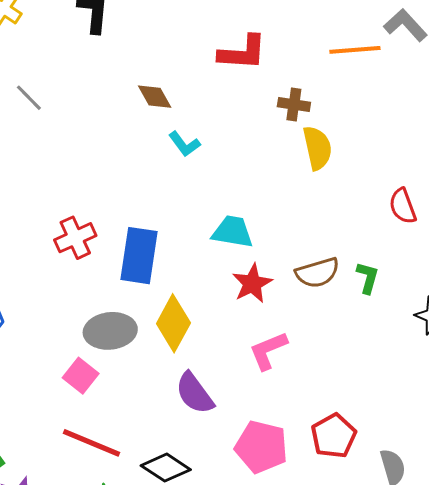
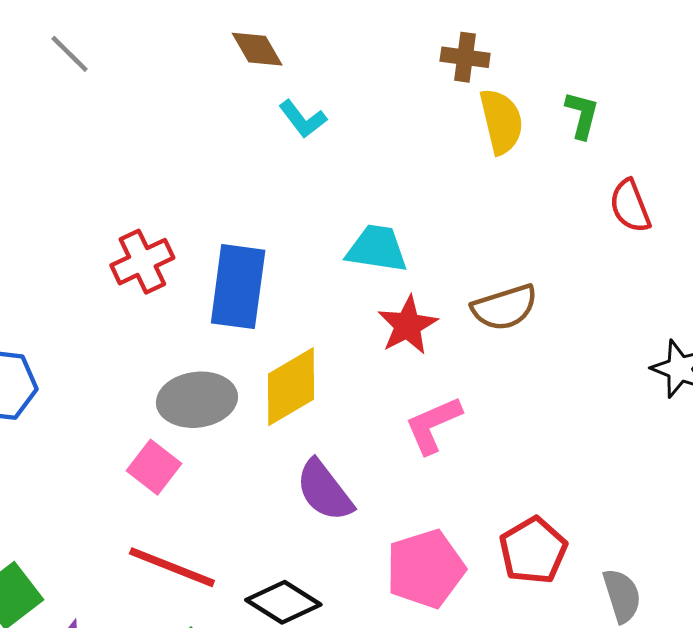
green L-shape: (368, 278) -> (582, 115), moved
yellow diamond: (173, 323) -> (291, 387), turned 32
pink pentagon: (261, 447) -> (425, 569), turned -30

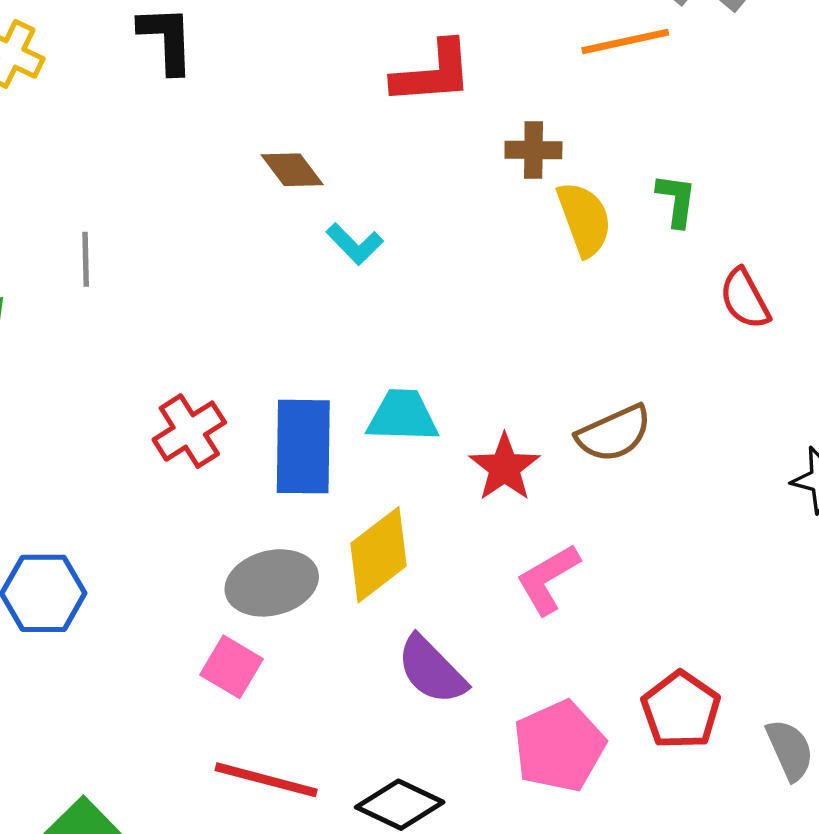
gray line: (70, 54) -> (86, 259), moved, turned 51
cyan trapezoid: (377, 249) -> (403, 416), moved

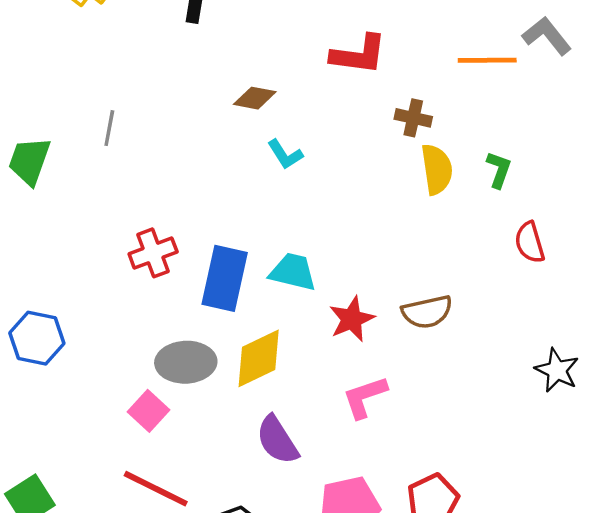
brown diamond: (292, 170) -> (255, 98), turned -54

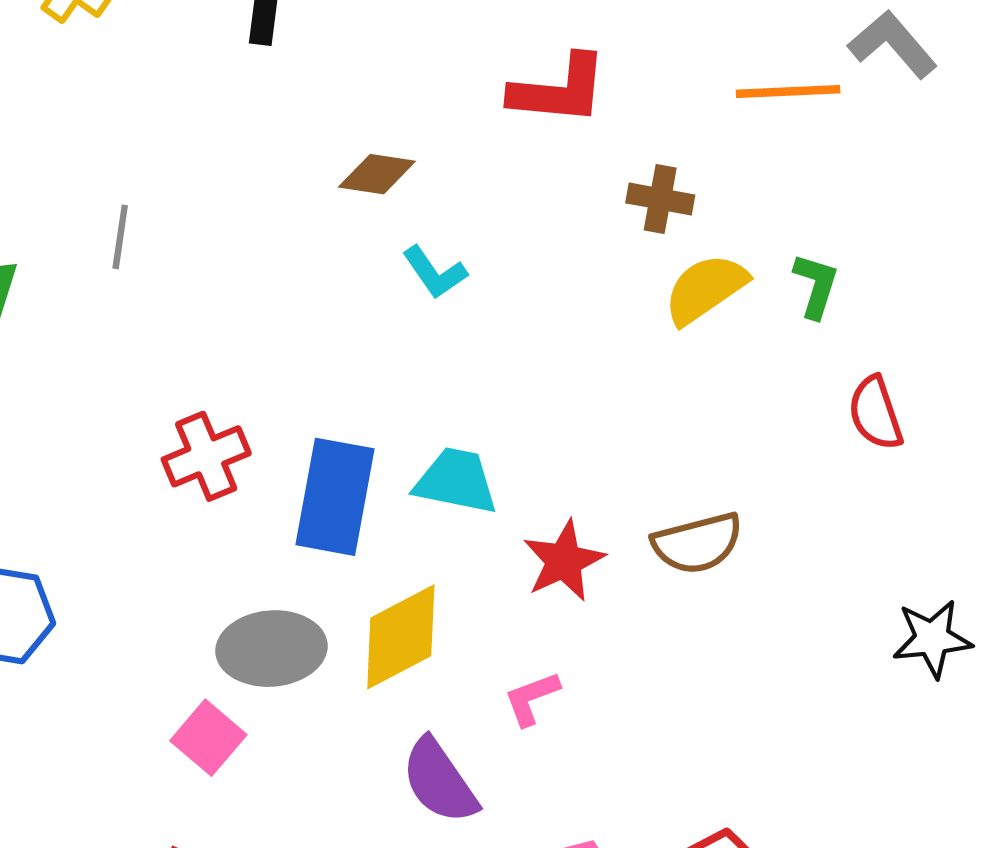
yellow semicircle: (437, 169) -> (705, 289), turned -114
black star: (557, 370) -> (932, 639), turned -30
pink L-shape: (365, 397) -> (532, 698), moved, size x0.7

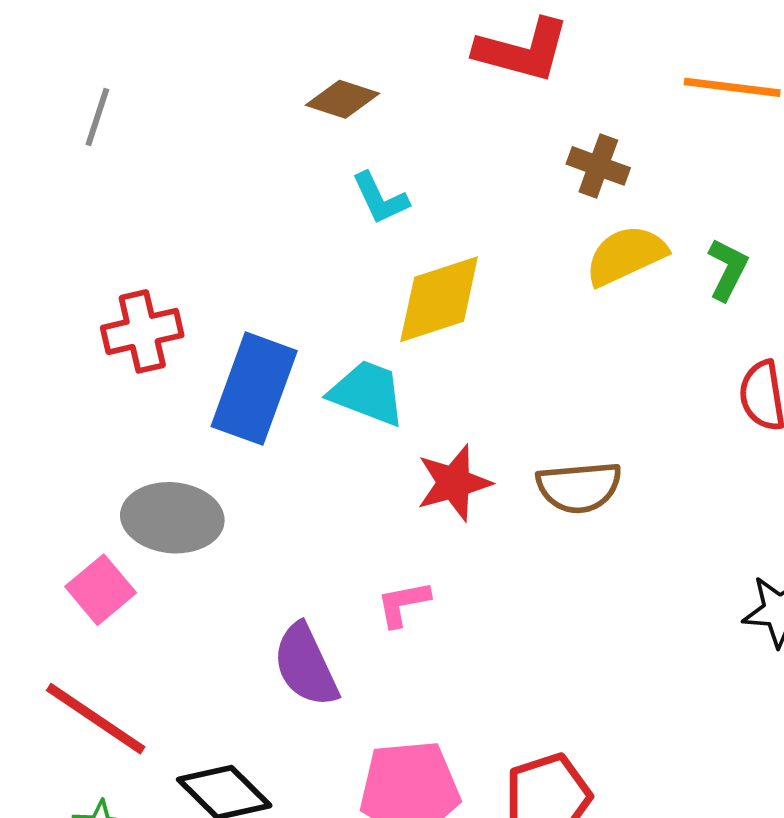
yellow diamond: (401, 637) -> (439, 299), moved

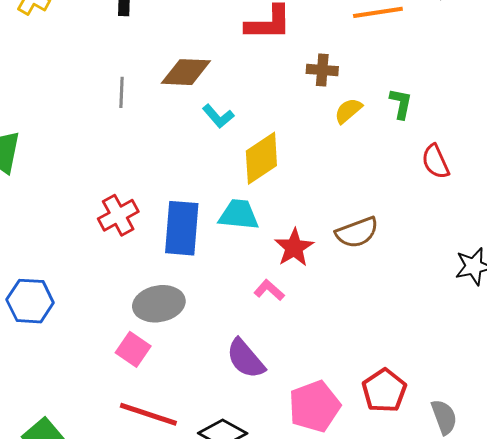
brown diamond: (343, 99) -> (186, 72), size x1.4
gray line: (97, 117) -> (121, 92), moved
yellow semicircle: (626, 255) -> (348, 111), size x0.7
pink L-shape: (403, 604) -> (269, 290), moved, turned 68

